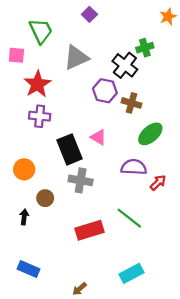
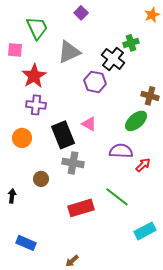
brown cross: (132, 103) -> (150, 96), moved
orange circle: (24, 169) -> (22, 138), moved
black arrow: (24, 217) -> (12, 196), moved
cyan rectangle: (132, 273) -> (145, 231), moved

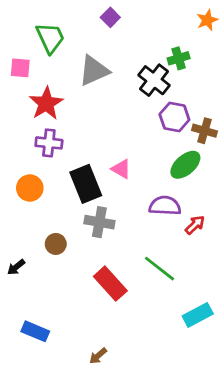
purple hexagon: (95, 82) -> (174, 117), moved
black arrow: (12, 196) -> (16, 267), turned -136
red rectangle: (81, 208) -> (110, 284), turned 65

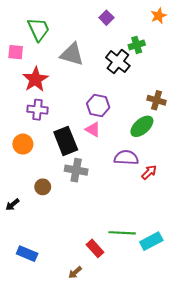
purple square: (110, 17) -> (106, 18), moved
gray triangle: (94, 71) -> (72, 54), turned 40
purple hexagon: (174, 117) -> (98, 105), moved
green line: (159, 269) -> (122, 233), moved, turned -35
red rectangle: (110, 284) -> (95, 248), moved, size x0.7

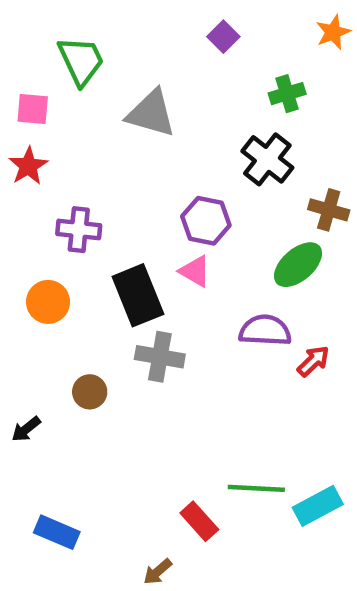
black cross: (118, 62) -> (267, 159), moved
red star: (35, 79) -> (28, 166), moved, size x0.7

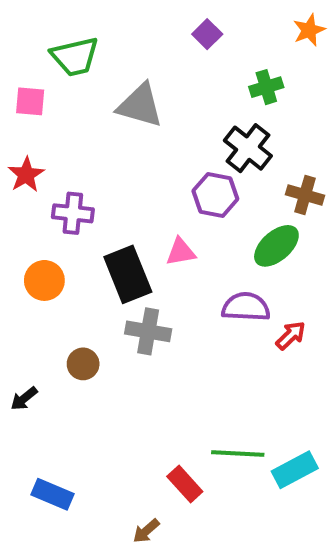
green trapezoid: (81, 61) -> (75, 57), turned 102
red star: (28, 166) -> (26, 175), moved
purple hexagon: (206, 221) -> (215, 195), moved
pink triangle: (195, 271) -> (181, 252), turned -40

